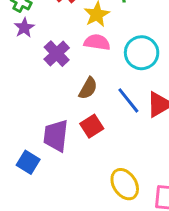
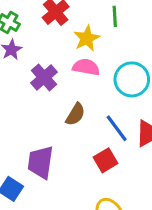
red square: (92, 126) -> (105, 160), moved

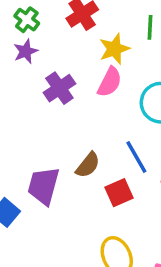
pink semicircle: (86, 67) -> (110, 82), turned 100
brown semicircle: (75, 114) -> (88, 165), moved

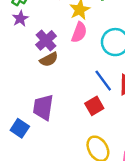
brown semicircle: (88, 165) -> (49, 59), moved, turned 30

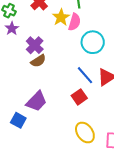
pink semicircle: (79, 32) -> (75, 22), moved
purple trapezoid: (43, 107) -> (36, 101), turned -140

